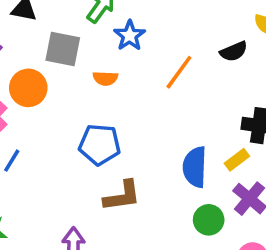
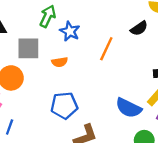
blue semicircle: (195, 167) -> (129, 108), turned -55

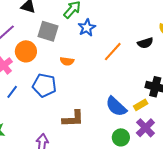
orange semicircle: (60, 62) -> (67, 61), moved
blue pentagon: (64, 105) -> (44, 85), moved

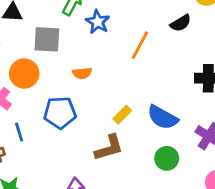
blue line: (12, 92) -> (19, 132), turned -40
yellow rectangle: (141, 105) -> (122, 115), moved
green circle: (121, 137) -> (167, 158), moved

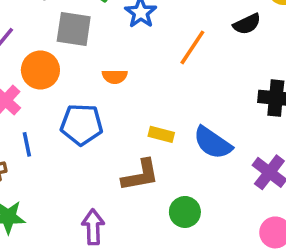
yellow rectangle: (122, 115) -> (161, 134), turned 54
green circle: (167, 158) -> (185, 212), moved

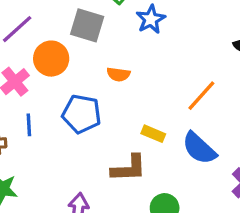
orange line: (192, 47) -> (201, 96), moved

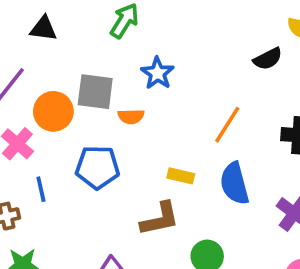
blue star: (151, 19) -> (157, 73), moved
gray square: (87, 25) -> (95, 92), moved
blue semicircle: (199, 148) -> (235, 183), turned 42

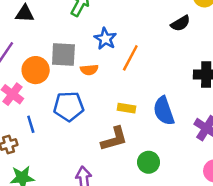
orange line: (227, 125) -> (130, 58), moved

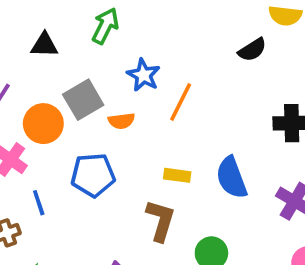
black triangle: (25, 14) -> (44, 45), moved
gray square: (63, 54) -> (83, 100), turned -32
brown L-shape: (114, 139) -> (161, 220), turned -56

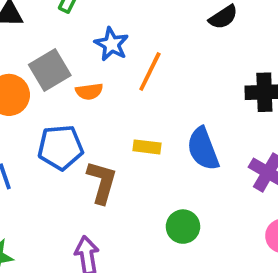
brown L-shape: (161, 220) -> (102, 182), moved

